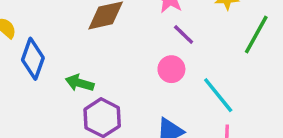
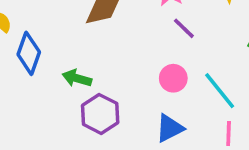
pink circle: (171, 69) -> (173, 78), moved

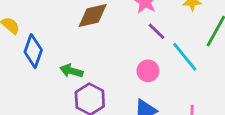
cyan line: (220, 91) -> (185, 57), moved

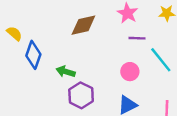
purple line: (156, 31) -> (137, 38), turned -42

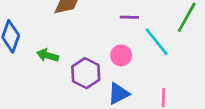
purple hexagon: (81, 95) -> (86, 73), moved

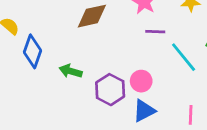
pink circle: (121, 55) -> (141, 81), moved

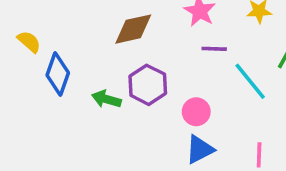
purple hexagon: (110, 90) -> (148, 85), moved

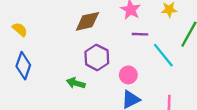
blue diamond: (58, 74) -> (23, 66), moved
green arrow: (106, 99) -> (76, 83), moved

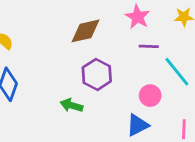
pink circle: (128, 75) -> (150, 96), moved

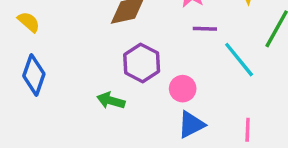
pink circle: (150, 96) -> (183, 89), moved

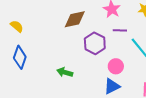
purple hexagon: (142, 63) -> (95, 43), moved
pink circle: (183, 89) -> (116, 66), moved

